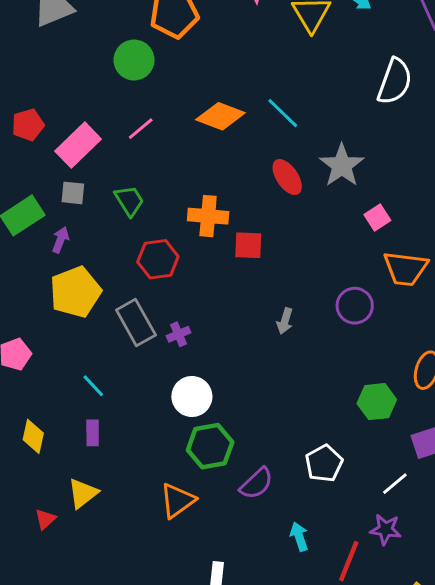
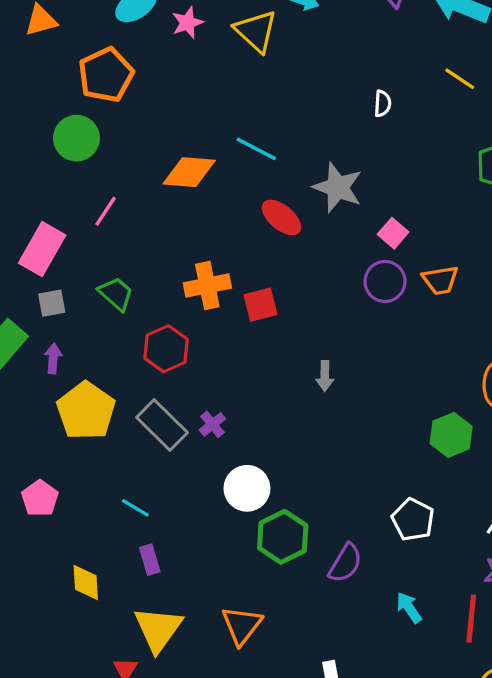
white semicircle: (395, 81) -> (383, 104), moved, size x0.5
orange trapezoid: (406, 269) -> (440, 280), size x0.7
purple circle: (355, 306) -> (385, 281), moved
yellow triangle: (83, 493) -> (158, 629), size x1.4
orange triangle: (177, 501) -> (242, 625), moved

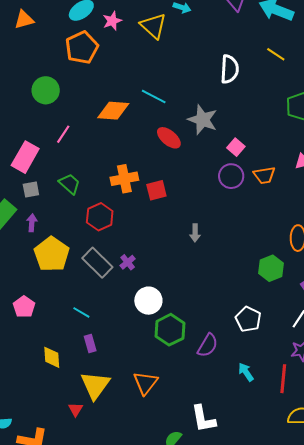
orange pentagon: (106, 75) -> (82, 48), moved
white semicircle: (383, 104) -> (230, 69), size x1.8

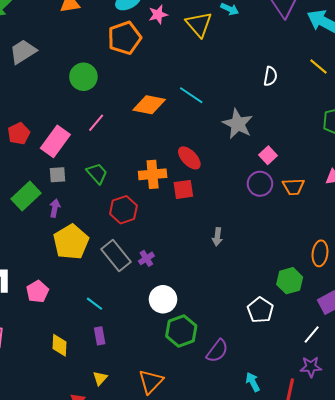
white semicircle: (230, 69) -> (270, 76), size x0.7
red ellipse: (169, 138) -> (189, 158), moved
white pentagon: (248, 319) -> (260, 310), moved
yellow triangle: (95, 385) -> (100, 378), size x0.5

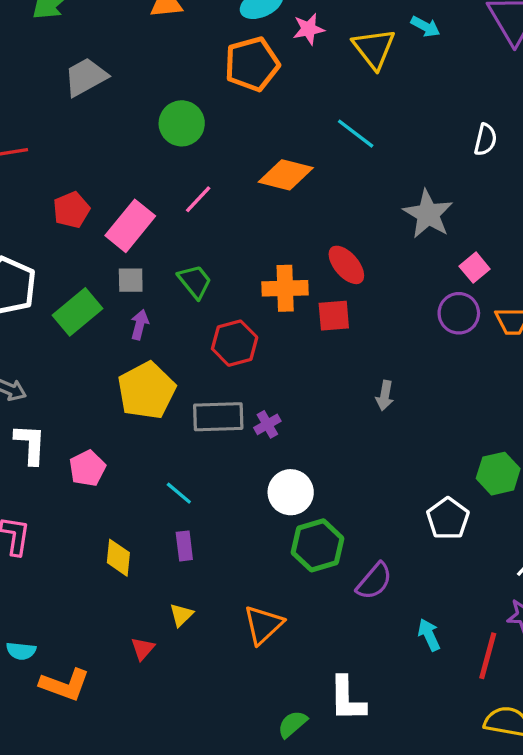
cyan line: (191, 95) -> (356, 134), moved
purple arrow: (55, 208) -> (140, 325), moved
gray rectangle: (116, 255) -> (218, 417), turned -56

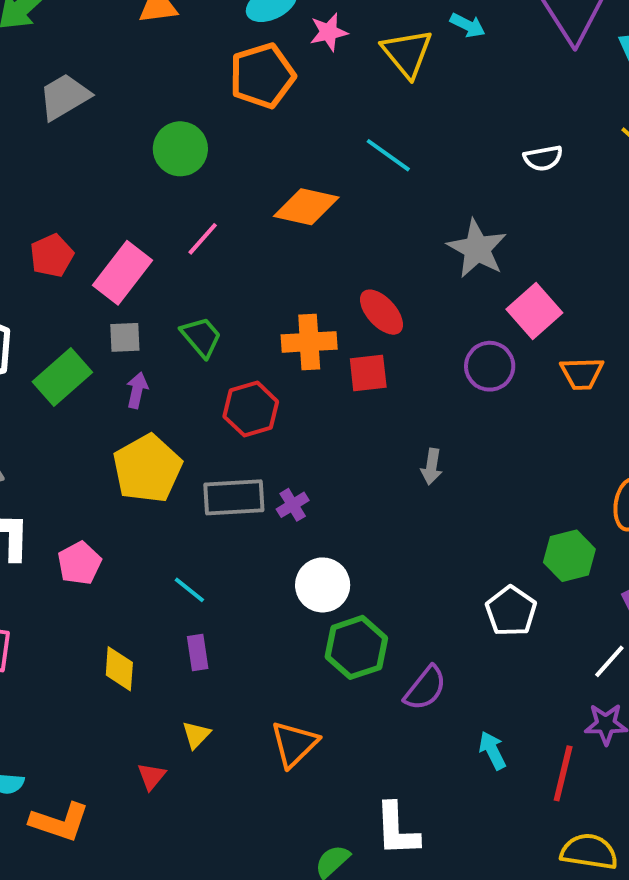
white semicircle: (485, 140) -> (543, 158), turned 68
pink square: (475, 268) -> (534, 311), size x1.5
purple circle: (459, 313) -> (490, 366), moved

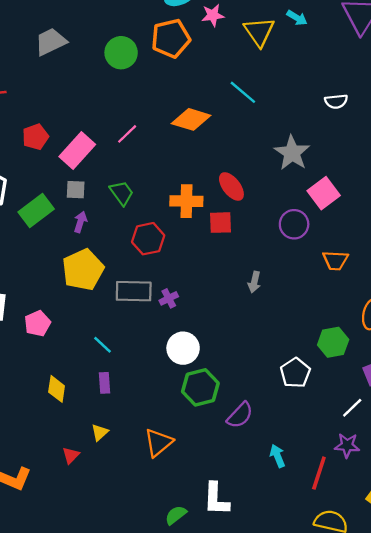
green circle: (180, 149) -> (121, 53), moved
orange trapezoid: (582, 373) -> (335, 260), moved

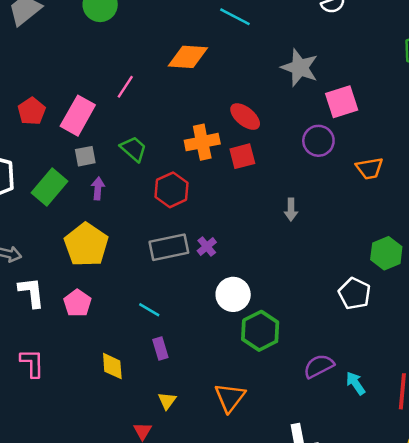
pink square: (324, 193) -> (342, 102), turned 32
yellow pentagon: (83, 270) -> (86, 245), moved
purple semicircle: (240, 415) -> (319, 366), moved, turned -148

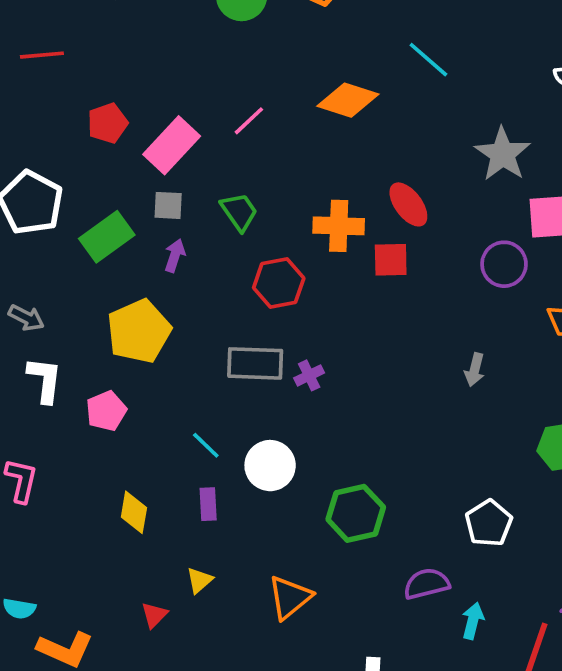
gray arrow: (291, 210) -> (475, 370), moved
white circle: (233, 294) -> (270, 466), moved
white pentagon: (355, 294) -> (489, 523), moved
cyan arrow: (356, 383) -> (473, 621), turned 35

